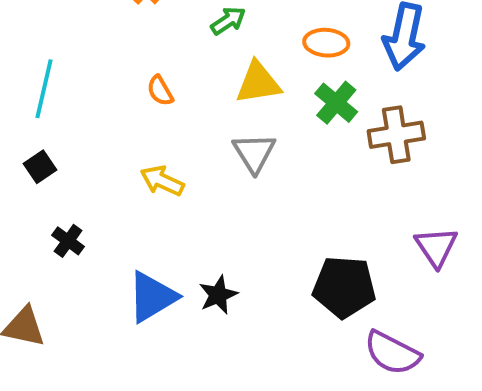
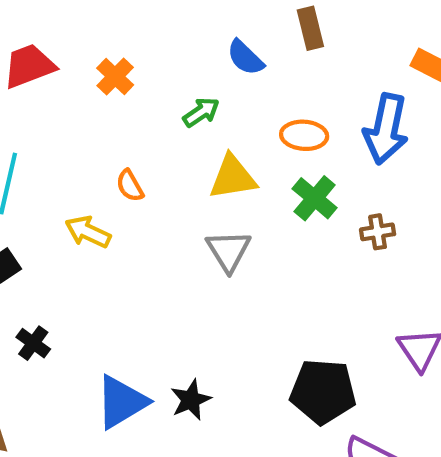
brown cross: (396, 135) -> (378, 232), size x0.6
yellow arrow: (162, 181) -> (88, 232), moved

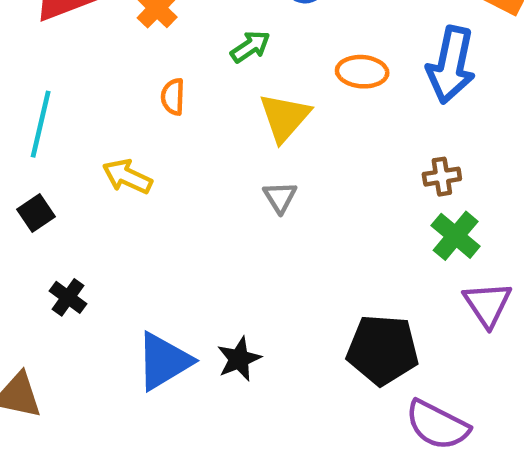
yellow triangle: (233, 177) -> (285, 117), turned -40
orange semicircle: (130, 186) -> (173, 97), moved, turned 32
green cross: (315, 198) -> (456, 236), moved
gray triangle: (228, 251) -> (280, 197), size x0.7

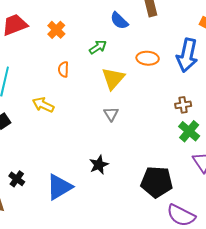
black cross: (68, 297) -> (17, 179), moved
black star: (239, 359) -> (99, 165), moved

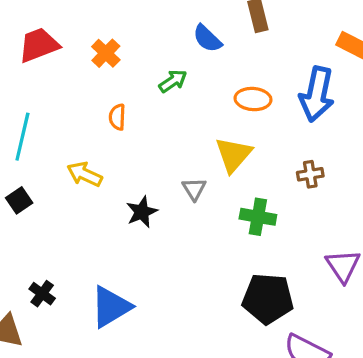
yellow triangle: (113, 78) -> (233, 155), moved
green cross: (189, 131) -> (258, 217), moved, turned -30
black star: (99, 165) -> (142, 212), moved

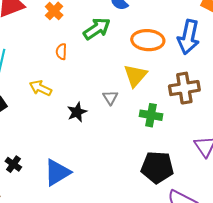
green arrow: (173, 81) -> (97, 29), size x1.5
orange ellipse: (253, 99) -> (148, 40), size x1.4
brown cross: (310, 174) -> (184, 88), size x1.8

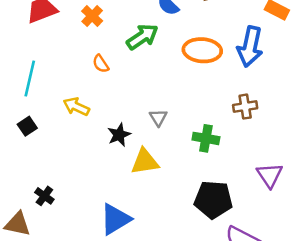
orange semicircle: (61, 52) -> (101, 64), turned -35
yellow triangle: (135, 76) -> (145, 162), moved, turned 40
brown cross: (184, 88) -> (245, 107), size x0.7
blue triangle: (57, 173) -> (115, 219), moved

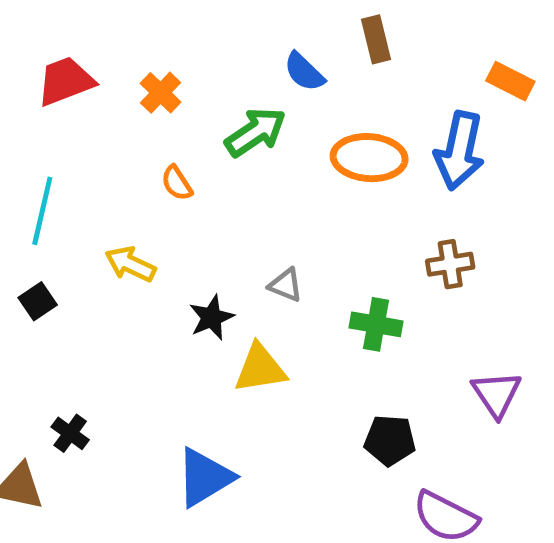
gray triangle: (158, 118) -> (286, 285), turned -36
black pentagon: (213, 200) -> (390, 440), size x0.7

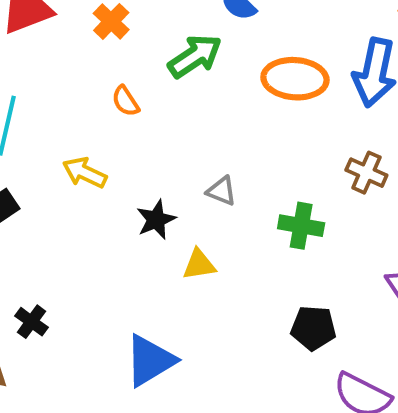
brown cross: (450, 264) -> (366, 173), turned 33
yellow triangle: (260, 368) -> (199, 265), size x0.7

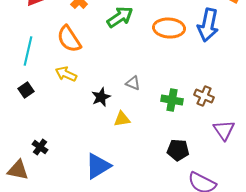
orange semicircle: (125, 101) -> (69, 39), moved, size x1.8
brown cross: (366, 173) -> (204, 96), moved

